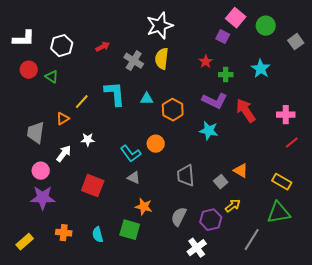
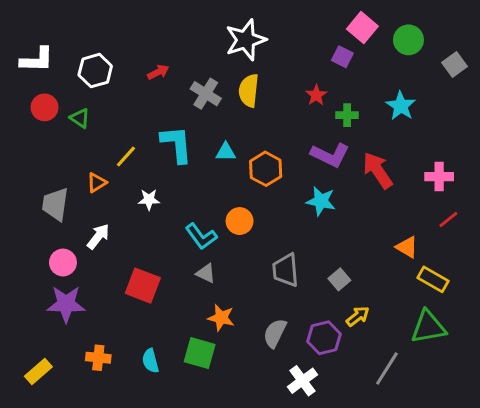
white star: (88, 140) -> (149, 200), moved
orange triangle: (241, 171) -> (407, 247), moved

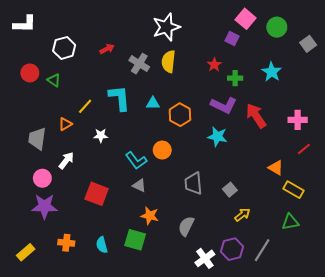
white L-shape: (37, 60) -> (25, 24), moved
green triangle: (428, 327) -> (290, 222), size x0.7
purple hexagon: (324, 338) -> (232, 249), moved

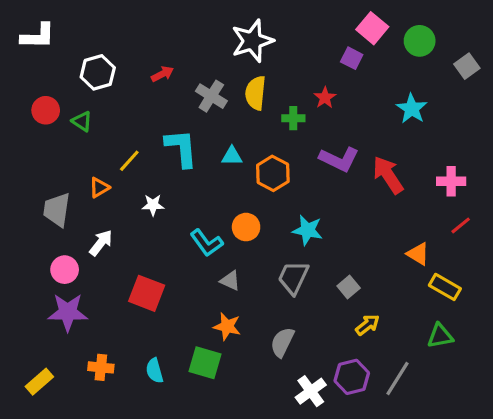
green cross: (235, 78) -> (293, 118), moved
cyan star: (217, 137) -> (308, 230), moved
gray trapezoid: (193, 183) -> (293, 277), turned 30
gray triangle: (139, 185) -> (230, 281), moved

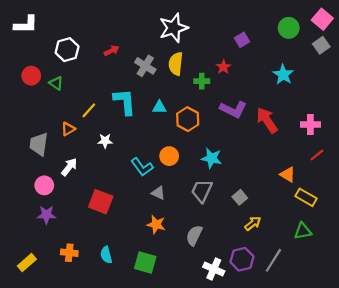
pink square: (372, 28) -> (322, 19), moved
purple square: (352, 58) -> (242, 40), turned 32
purple star: (68, 312) -> (46, 215), size x0.7
green square: (205, 363) -> (145, 263), moved
white cross: (311, 391) -> (214, 269), turned -30

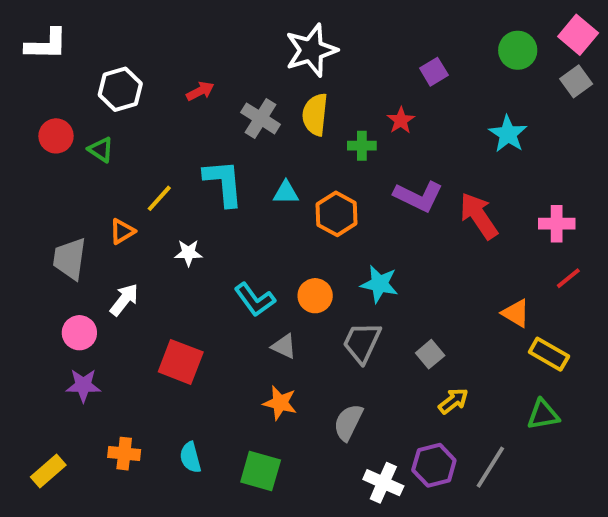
orange circle: (169, 156) -> (315, 296), moved

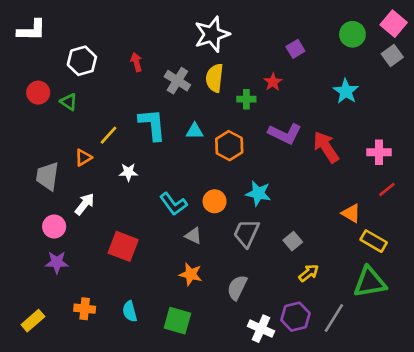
red arrow: (200, 91) -> (136, 62), turned -78
green triangle: (543, 415) -> (370, 282), size x1.5

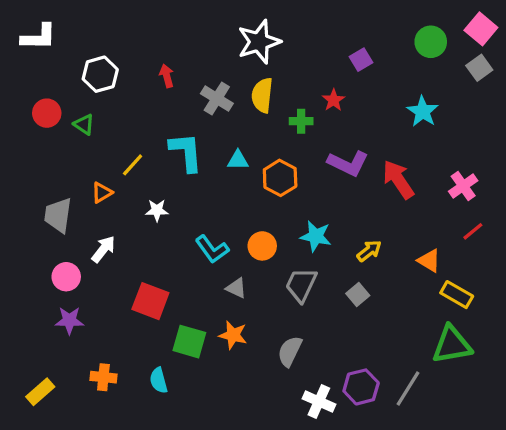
pink cross: (379, 152) -> (463, 186), turned -35
yellow arrow: (309, 273) -> (369, 251), moved
green square: (177, 321) -> (189, 342), moved

